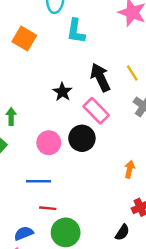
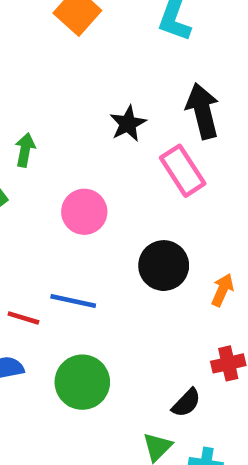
black circle: (82, 138) -> (164, 266), moved
blue line: (39, 181) -> (73, 301), moved
red line: (48, 208) -> (23, 318), moved

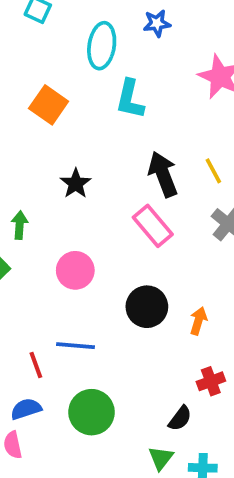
black star: (128, 124) -> (76, 183), moved
red line: (23, 318) -> (36, 365), turned 60

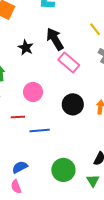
black arrow: (163, 174) -> (55, 39), moved
red line: (36, 365) -> (18, 117), moved, turned -64
green circle: (92, 412) -> (63, 170), moved

